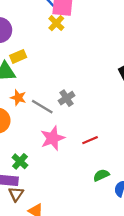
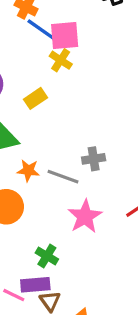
yellow rectangle: (18, 56) -> (35, 98), moved
gray cross: (67, 98) -> (94, 159), turned 35

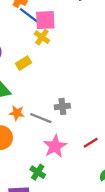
green cross: (47, 256) -> (38, 172), moved

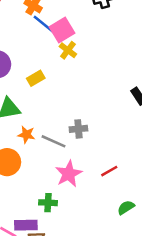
pink square: (45, 20) -> (62, 30), turned -30
yellow cross: (42, 37) -> (68, 50), moved
green cross: (38, 172) -> (48, 203), turned -32

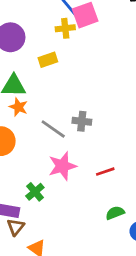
yellow cross: (68, 50) -> (65, 28), moved, turned 36
orange star: (26, 135) -> (18, 107), moved
green cross: (48, 203) -> (35, 192), turned 36

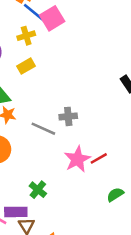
yellow cross: (65, 28) -> (26, 36), moved
pink star: (62, 166) -> (77, 159), moved

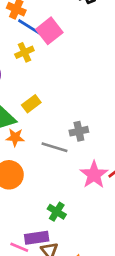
yellow rectangle: (26, 66) -> (31, 104), moved

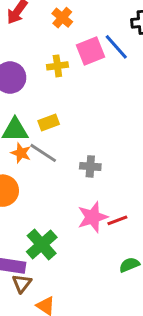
blue line: (30, 27) -> (116, 47), moved
gray line: (54, 147) -> (43, 153), moved
green cross: (57, 212) -> (42, 245), size x1.5

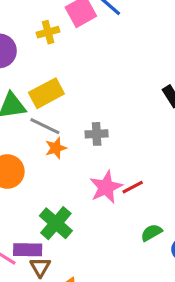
yellow rectangle: (49, 123) -> (46, 93), size x1.5
orange star: (21, 153) -> (56, 148), moved, turned -30

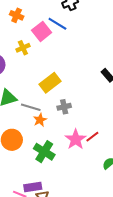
yellow rectangle: (46, 93) -> (50, 83), moved
green cross: (56, 223) -> (44, 152), moved

